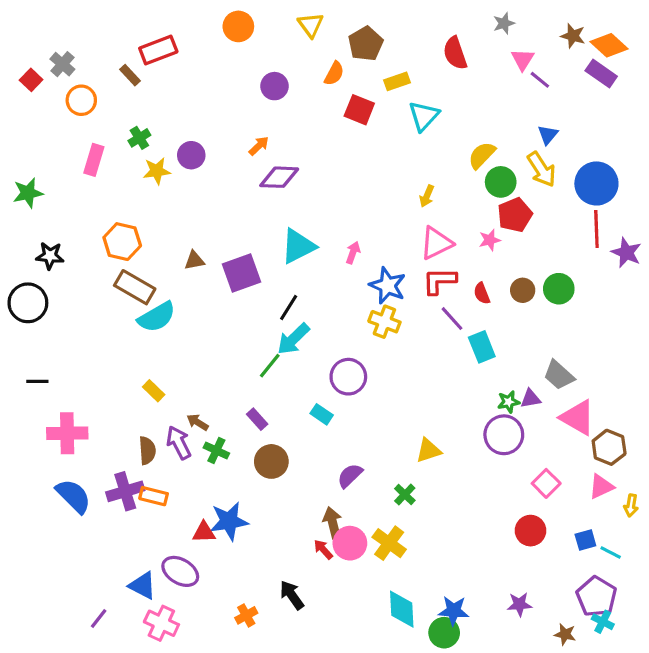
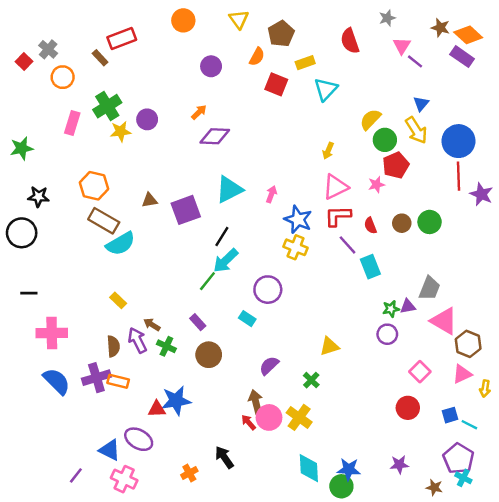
green cross: (139, 138) -> (107, 106), size x1.6
gray trapezoid: (559, 375) -> (430, 288), turned -110
purple circle: (504, 435) -> (387, 334), size x0.7

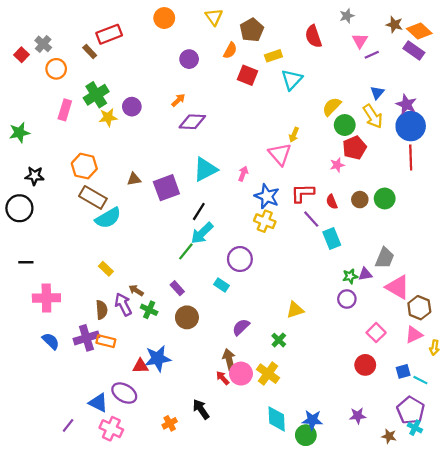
purple line: (415, 61) -> (372, 55), turned -64
pink triangle: (335, 187) -> (280, 154), moved, turned -45
purple star: (481, 194) -> (406, 104), moved
blue semicircle: (57, 381) -> (51, 341), size x0.7

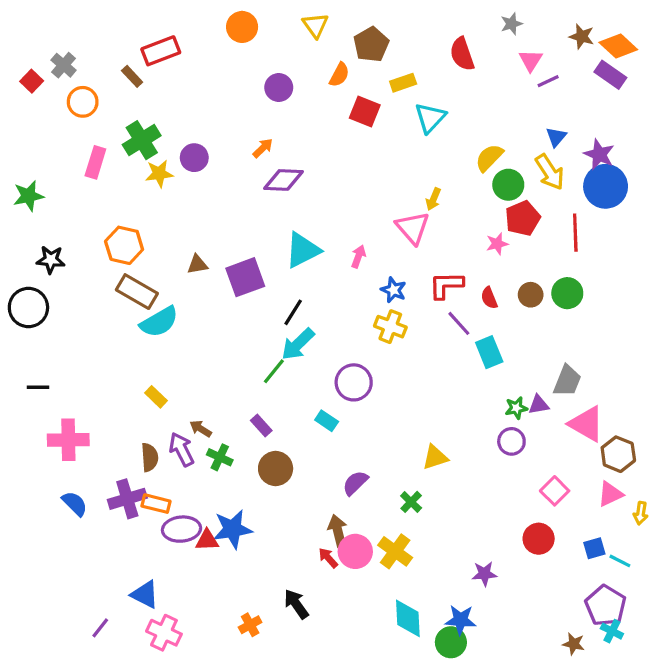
red line: (411, 157) -> (575, 233), moved
blue star: (267, 196) -> (394, 290), size x0.7
purple ellipse: (124, 393) -> (181, 529), moved, turned -35
purple star: (358, 416) -> (484, 574), moved

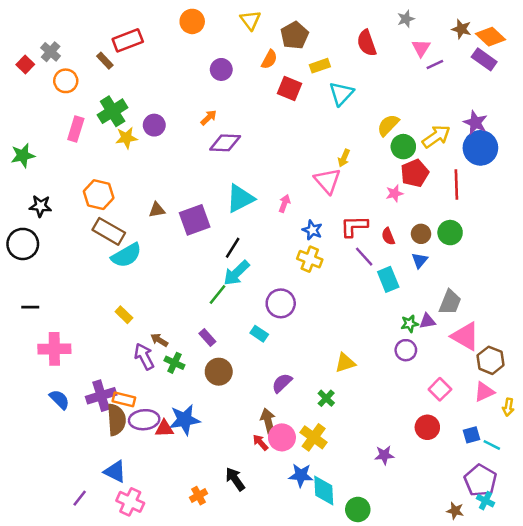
blue triangle: (556, 137) -> (420, 260), moved
yellow arrow: (550, 172) -> (436, 136), turned -92
brown semicircle: (150, 457) -> (116, 420), moved, size x1.4
blue star: (460, 620) -> (301, 475), moved

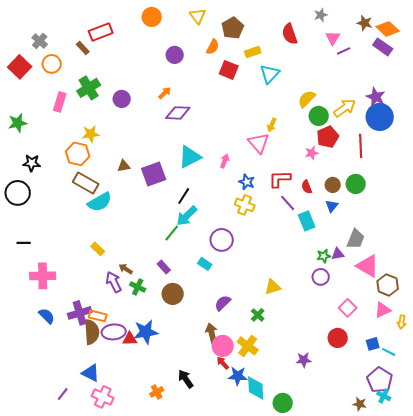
red square: (25, 64) -> (20, 67), moved, size x1.6
yellow star: (126, 138) -> (91, 134), moved
red arrow: (260, 442) -> (223, 363), moved

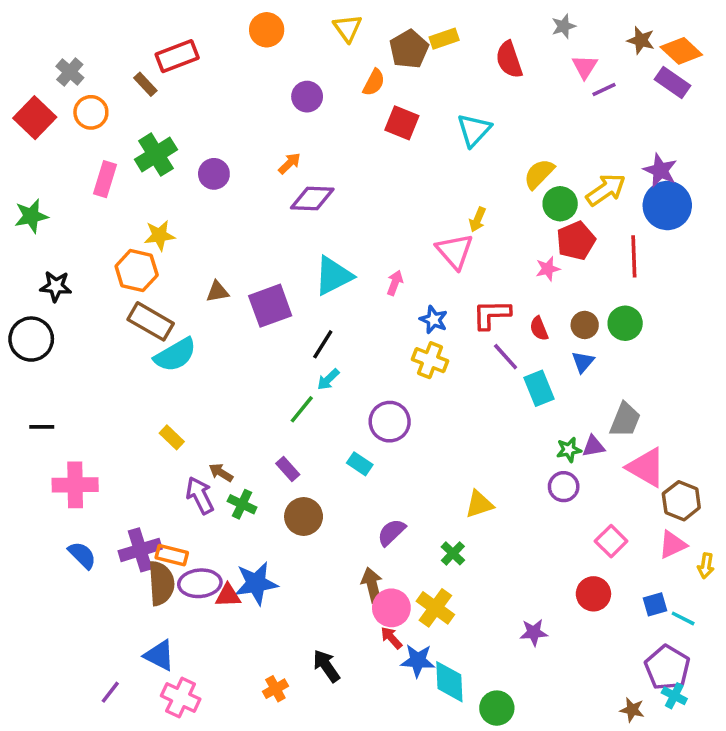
yellow rectangle: (253, 52) -> (444, 39), moved
cyan arrow: (187, 216) -> (328, 379), size x0.6

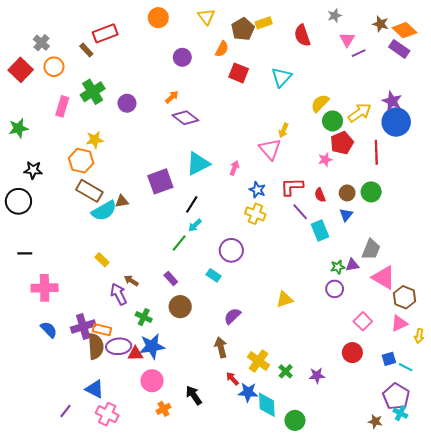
purple diamond: (312, 198) -> (185, 118), turned 35
brown triangle: (217, 292) -> (122, 201), moved
green cross: (242, 504) -> (144, 317), moved
green cross: (453, 553) -> (286, 371), moved
pink circle: (391, 608) -> (152, 381), moved

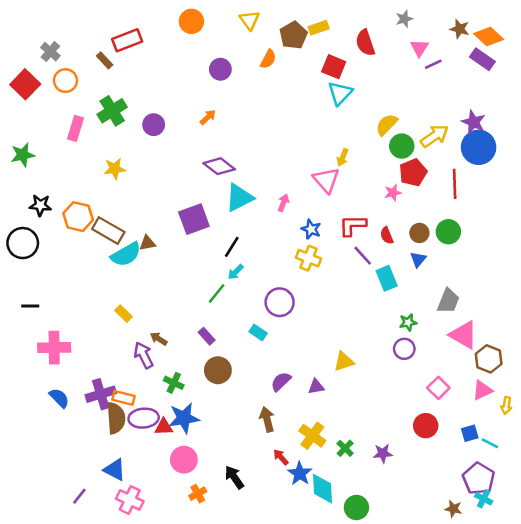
red square: (239, 73) -> (334, 67), moved
purple diamond: (185, 118) -> (219, 166), moved
orange hexagon: (81, 161) -> (78, 217), moved
purple triangle: (352, 265) -> (316, 387), moved
blue star: (248, 392) -> (300, 474), turned 30

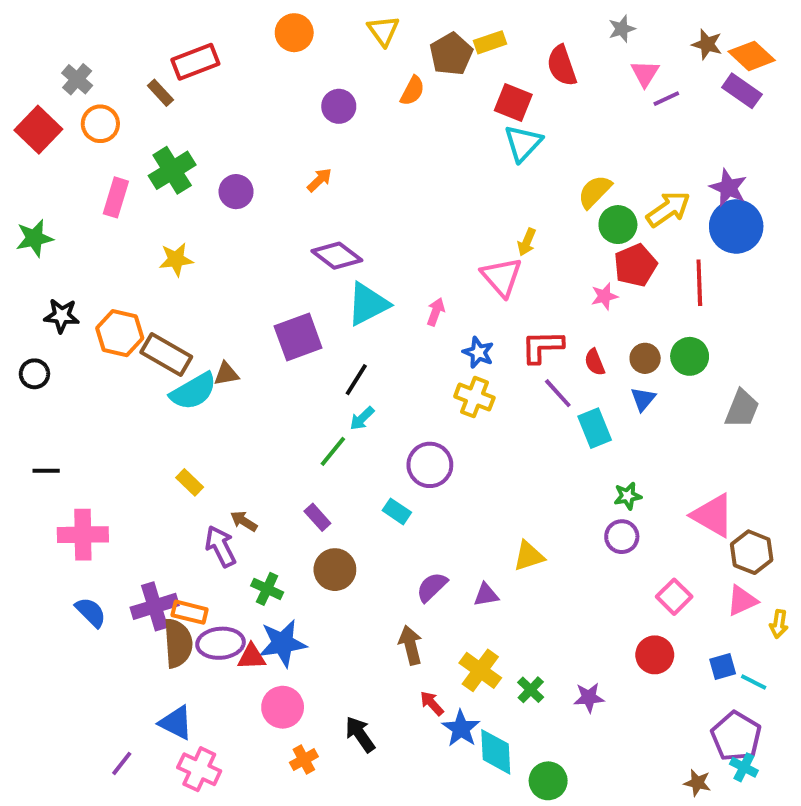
black circle: (23, 243) -> (34, 374), size x0.6
gray trapezoid: (448, 301) -> (742, 409), moved

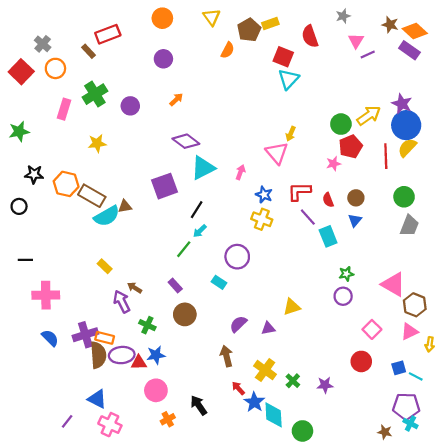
purple circle: (339, 106) -> (163, 59), moved
yellow semicircle: (595, 192) -> (407, 148), moved
green circle: (690, 356) -> (404, 197), moved
blue star: (283, 643) -> (156, 355), size x0.7
purple pentagon: (736, 736) -> (406, 406), turned -30

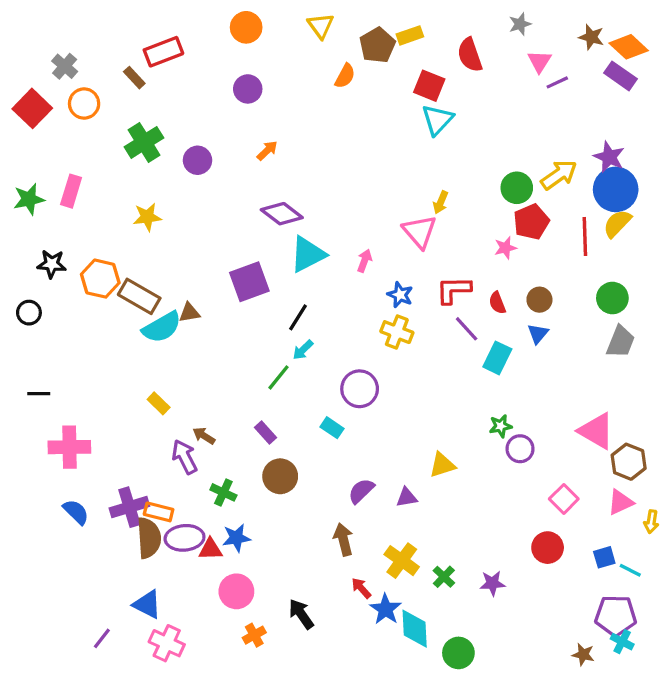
pink rectangle: (64, 109) -> (71, 191), moved
cyan rectangle: (328, 236) -> (497, 358), turned 48
green star: (346, 274) -> (501, 426), moved

